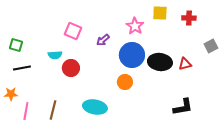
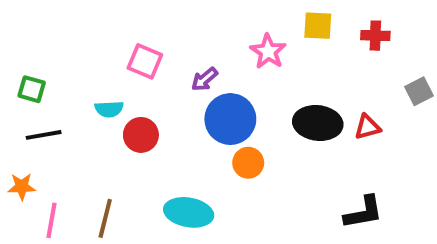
blue circle: (132, 55) -> (230, 119), moved

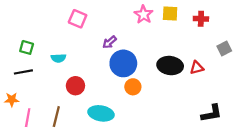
pink star: (268, 51) -> (144, 14), moved
pink square: (145, 61) -> (78, 19), moved
green square: (32, 89) -> (27, 47), moved
red circle: (141, 135) -> (75, 86), moved
black L-shape: (363, 212) -> (212, 113), moved

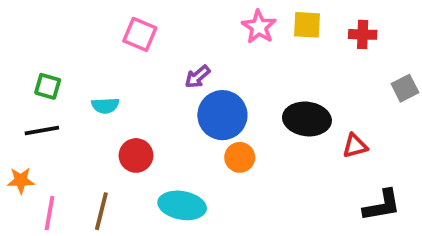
red triangle: (197, 68) -> (355, 146), moved

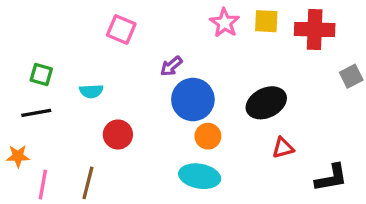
red cross: (363, 34) -> (315, 29), size x1.6
black ellipse: (307, 119) -> (266, 103), turned -33
red triangle: (355, 146) -> (283, 148), moved
cyan ellipse: (182, 205) -> (200, 176), moved

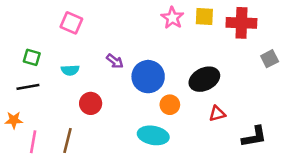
pink square: (121, 29) -> (71, 23), moved
purple arrow: (171, 66) -> (115, 61), moved, turned -102
orange circle: (208, 136) -> (170, 105), moved

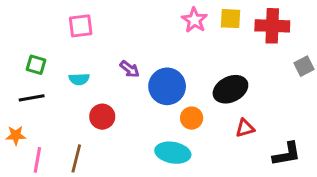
pink square: (71, 23) -> (81, 26), turned -30

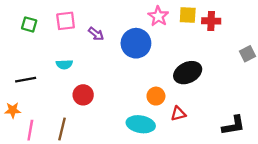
red cross: (272, 26) -> (211, 21), moved, size x0.7
green square: (36, 65) -> (29, 24), moved
purple arrow: (130, 69) -> (96, 34), moved
blue circle: (167, 86) -> (136, 43), moved
red triangle: (245, 128) -> (178, 114), moved

